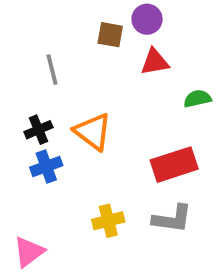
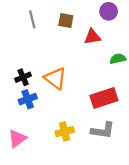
purple circle: (147, 19) -> (109, 11), moved
gray line: (52, 70) -> (32, 19), moved
pink triangle: (29, 252) -> (17, 138), moved

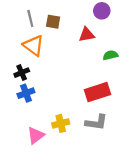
brown square: (66, 21) -> (53, 22), moved
orange triangle: (55, 78) -> (34, 45), moved
pink triangle: (17, 138) -> (36, 135), moved

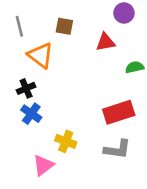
gray line: (30, 18) -> (19, 26), moved
blue cross: (26, 93) -> (31, 114), turned -35
yellow cross: (61, 123) -> (66, 141), moved, turned 35

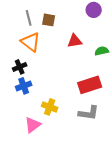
gray line: (19, 26) -> (29, 18), moved
red triangle: (105, 42) -> (75, 41), moved
blue cross: (31, 114) -> (24, 86), turned 35

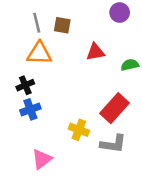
orange triangle: (31, 42) -> (39, 53), turned -35
red rectangle: (90, 85) -> (115, 108), turned -30
yellow cross: (50, 107) -> (79, 130), moved

